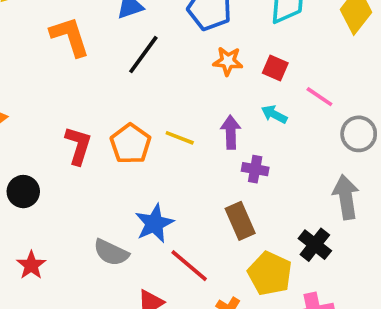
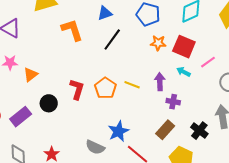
red square: (275, 68) -> (184, 47), size x1.6
pink line: (319, 97) -> (208, 62), turned -70
black circle: (23, 192) -> (49, 103), moved
brown rectangle: (240, 221) -> (165, 130), turned 66
black cross: (315, 245) -> (199, 131), moved

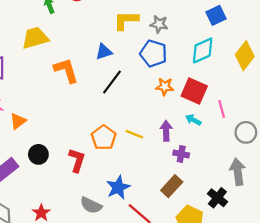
pink line: (208, 62) -> (222, 109), turned -70
red L-shape: (77, 89) -> (77, 160), moved
black cross: (199, 131) -> (217, 198), moved

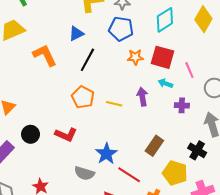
orange pentagon: (104, 138) -> (83, 97), moved
purple cross: (181, 154) -> (182, 105), moved
red L-shape: (77, 160) -> (66, 135), turned 105

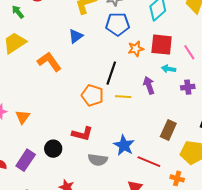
black line: (87, 60) -> (111, 73), moved
black circle: (31, 134) -> (53, 149), moved
gray semicircle: (84, 173) -> (98, 160), moved

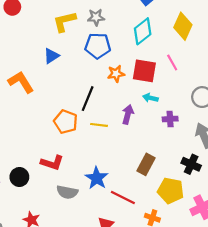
pink line: (189, 52) -> (172, 63), moved
purple arrow: (149, 85) -> (128, 114), turned 30

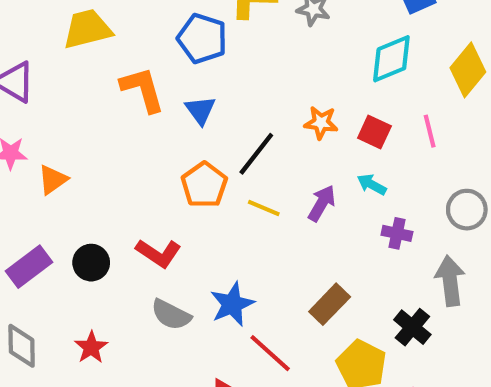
blue pentagon: (98, 46) -> (202, 38), moved
blue triangle: (51, 56) -> (200, 110), moved, turned -49
red square: (144, 71) -> (374, 132), size x0.7

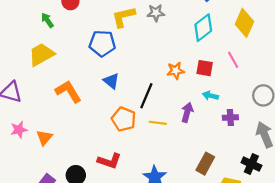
orange L-shape: (143, 89) -> (68, 91), moved

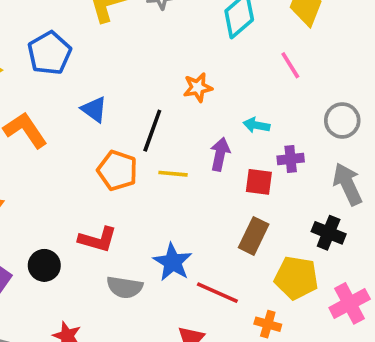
blue pentagon: (102, 43) -> (49, 53), moved, turned -30
red square: (205, 68) -> (259, 182), moved

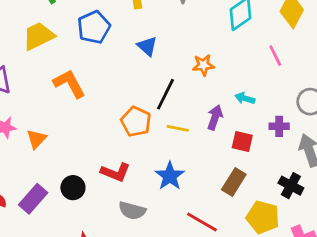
blue triangle: (94, 109) -> (147, 46), moved
purple cross: (291, 159) -> (279, 126), moved
blue star: (173, 262) -> (170, 176), moved

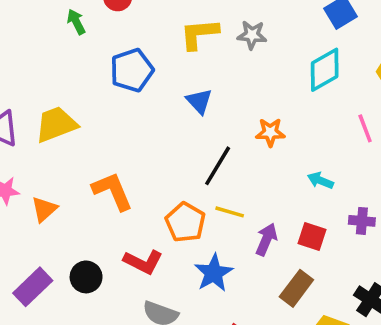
yellow trapezoid: (39, 36) -> (56, 124), moved
orange L-shape: (69, 84) -> (113, 191), moved
purple arrow: (215, 117) -> (266, 239), moved
orange pentagon: (136, 122) -> (185, 222), moved

